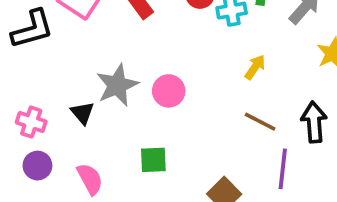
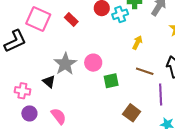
green square: (153, 160) -> (111, 81), moved

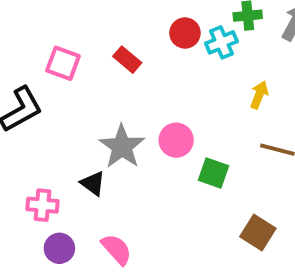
pink square: (38, 19) -> (63, 63), size x0.7
green square: (111, 81) -> (213, 173), turned 35

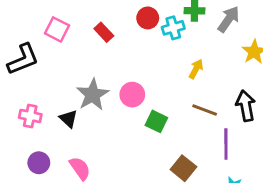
pink cross: (42, 205) -> (30, 116), moved

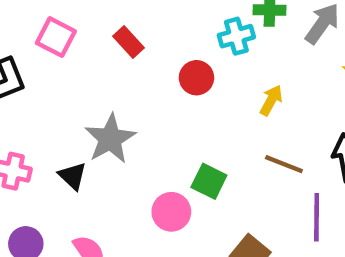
red circle: (148, 18) -> (196, 78), moved
pink circle: (132, 95) -> (171, 212), moved

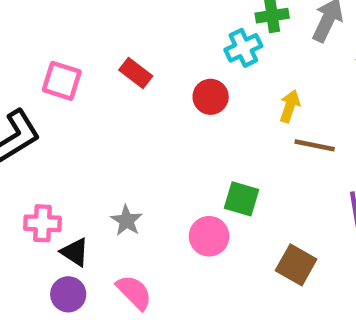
gray star: (110, 139) -> (127, 221), moved, size x0.6
brown line: (284, 164) -> (315, 145), moved
black triangle: (73, 176) -> (75, 252), moved

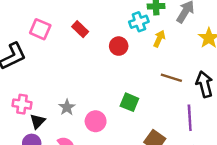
yellow arrow: (290, 106) -> (159, 39), moved
pink circle: (209, 236) -> (96, 121), moved
black triangle: (75, 252) -> (38, 121), turned 35

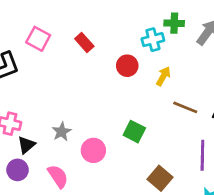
yellow arrow: (159, 39) -> (163, 76), moved

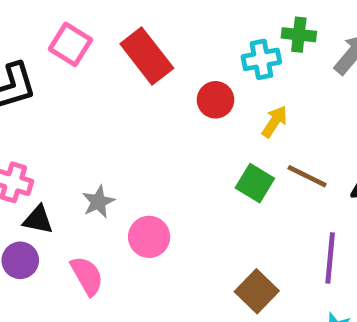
red rectangle: (84, 42) -> (147, 56), size x1.6
green square: (134, 132) -> (255, 183), moved
black triangle: (26, 145) -> (38, 220), turned 48

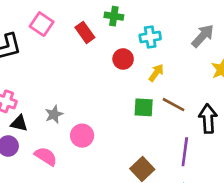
green cross: (299, 35) -> (114, 16), moved
red rectangle: (147, 56) -> (85, 32), size x0.7
green square: (255, 183) -> (144, 107), turned -30
pink semicircle: (87, 276) -> (46, 156), turned -30

